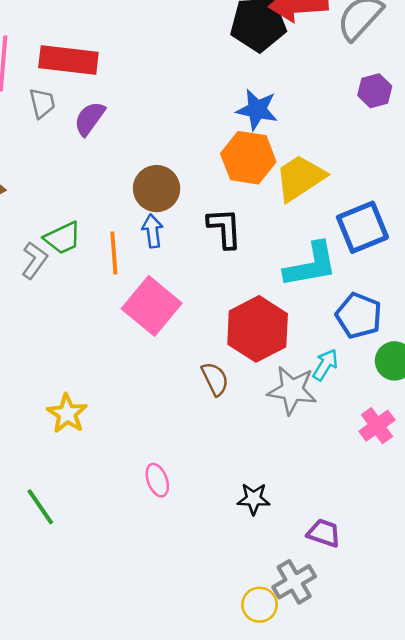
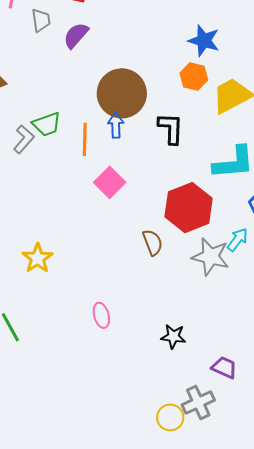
orange hexagon: (248, 158) -> (194, 77), size x0.7
brown circle: (157, 189) -> (122, 93), size x1.4
pink square: (152, 306) -> (110, 182), size x0.7

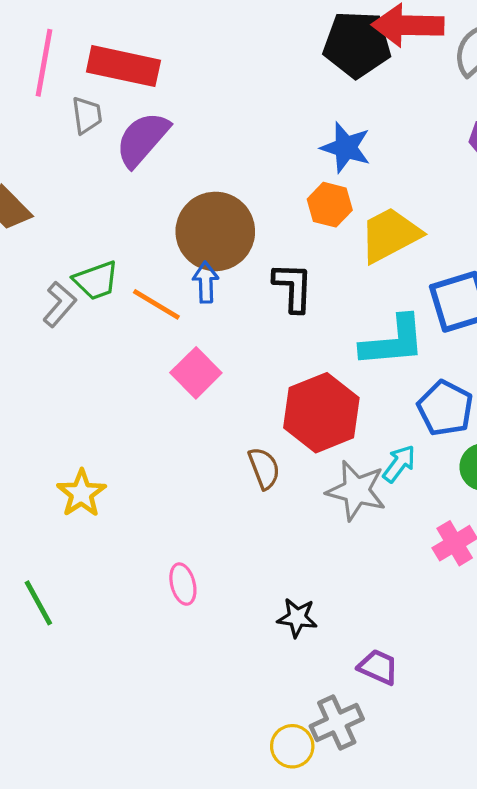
purple semicircle: (76, 35) -> (142, 139), size x1.4
orange line: (85, 139) -> (156, 304), turned -60

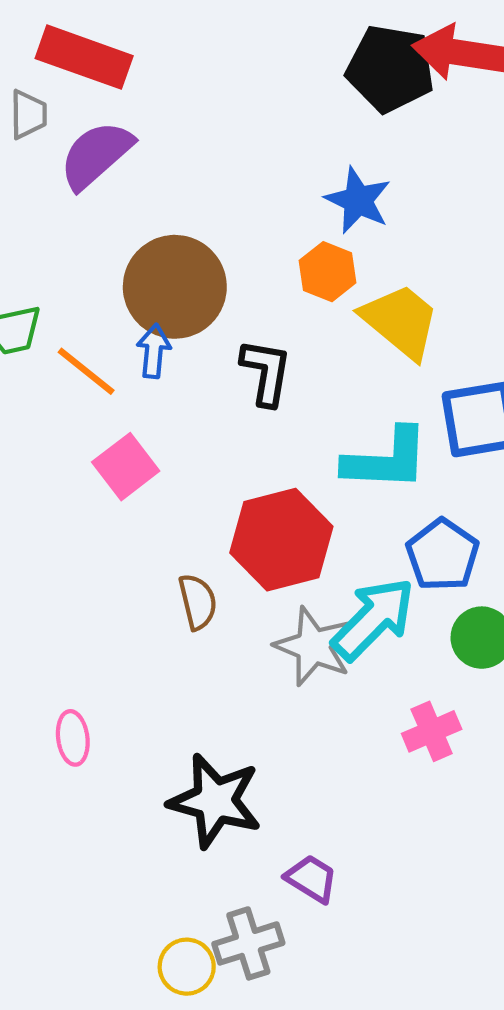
yellow trapezoid: (390, 235) -> (400, 321), turned 60
cyan arrow: (399, 464) -> (373, 619), size x1.8
black star: (297, 618) -> (215, 801), size x1.8

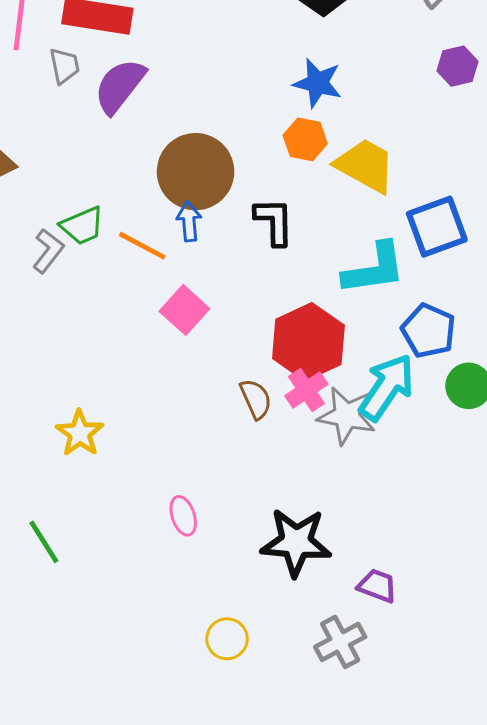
pink cross: (432, 731) -> (306, 390), moved
yellow circle: (187, 967) -> (227, 639), moved

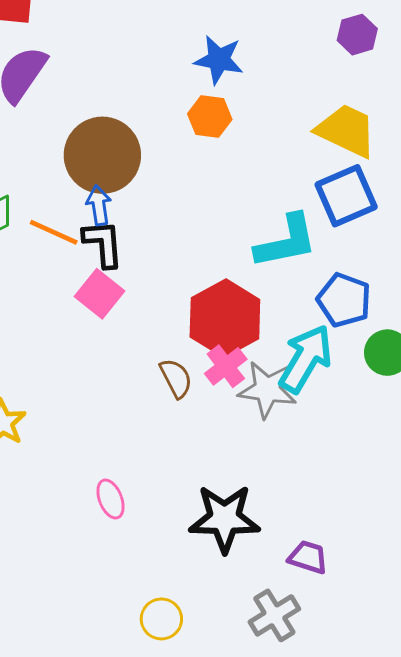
yellow trapezoid: (365, 166) -> (346, 131), moved
black L-shape: (274, 222) -> (103, 244), moved

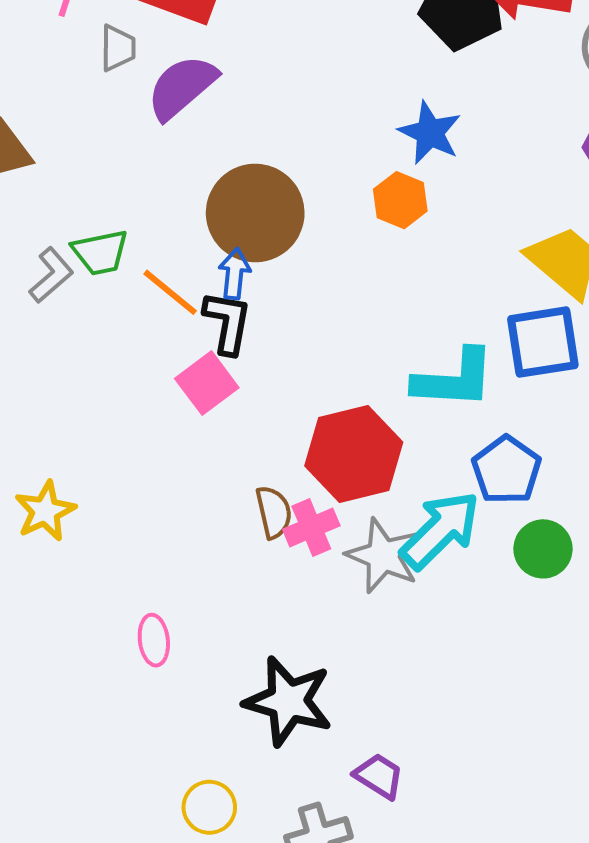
pink cross: (226, 366) -> (311, 527), moved
yellow circle: (161, 619) -> (209, 807), moved

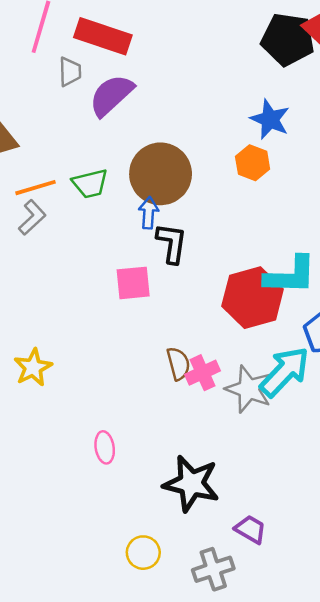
green trapezoid: (100, 252) -> (90, 184), moved
orange line: (170, 292) -> (35, 188), moved, turned -54
black L-shape: (227, 322) -> (172, 243), moved
pink square: (207, 383) -> (133, 283), turned 33
red hexagon: (354, 454) -> (253, 298), moved

